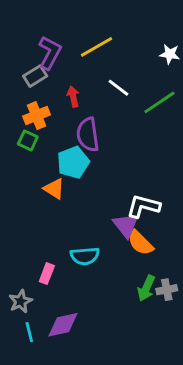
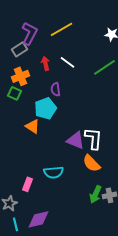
white line: (118, 88) -> (68, 62), moved
purple semicircle: (88, 135) -> (56, 89), size x0.6
white L-shape: (143, 206) -> (94, 138), turned 80
purple triangle: (126, 225) -> (76, 140), moved, turned -30

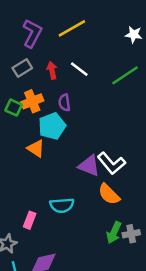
gray rectangle: (20, 49) -> (22, 68), moved
orange cross: (20, 76) -> (32, 101), moved
white L-shape: (94, 138) -> (111, 163), turned 135

